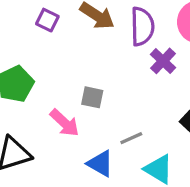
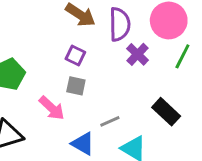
purple square: (47, 20) -> (75, 56), moved

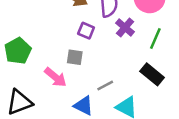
purple square: (75, 56) -> (86, 31), moved
green line: (182, 56) -> (155, 39), moved

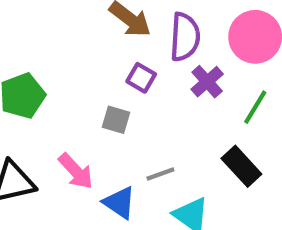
pink arrow: (55, 77) -> (76, 171), moved

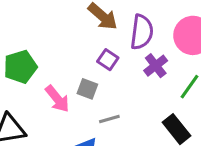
pink arrow: (76, 171) -> (57, 99), moved
gray line: (160, 174) -> (109, 119), moved

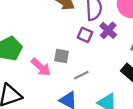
purple square: (108, 60) -> (85, 35), moved

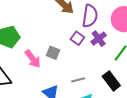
gray line: (81, 75) -> (78, 80), moved

